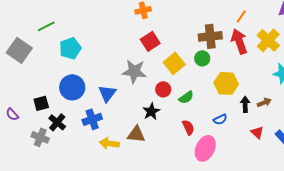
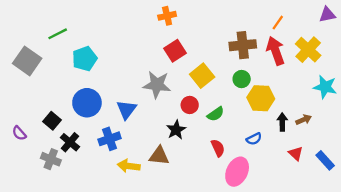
green circle: (202, 58) -> (242, 79), moved
black square: (41, 103) -> (52, 121), turned -35

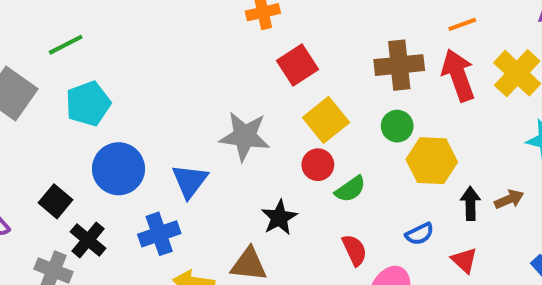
orange line: (278, 23) -> (462, 24), turned 35
red square: (175, 51) -> (298, 65), moved
cyan pentagon: (85, 59) -> (88, 104), moved
red circle: (190, 105) -> (318, 165), moved
red triangle: (296, 154) -> (464, 260), moved

